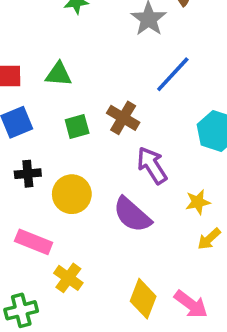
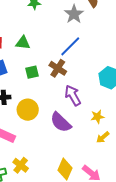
blue line: (173, 74) -> (70, 46), moved
yellow cross: (68, 278) -> (21, 165), moved

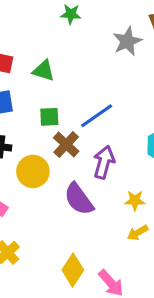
blue line: (70, 46) -> (97, 116), moved
brown cross: (58, 68) -> (66, 145), moved
purple arrow: (73, 95) -> (104, 162), turned 35

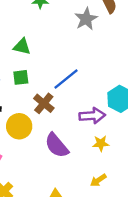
green square: (49, 117) -> (21, 77), moved
purple arrow: (104, 162) -> (92, 116), moved, turned 75
yellow arrow: (138, 233) -> (98, 180), moved

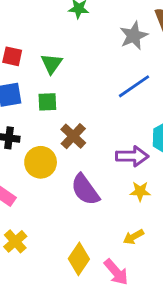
green triangle: (22, 46) -> (52, 64), turned 48
blue line: (66, 79) -> (134, 86), moved

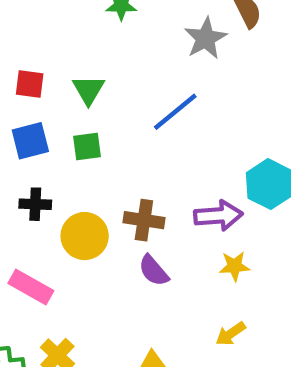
blue line: (134, 86) -> (175, 112), moved
brown cross: (73, 136) -> (144, 220), moved, turned -30
purple semicircle: (85, 190) -> (154, 271), size x0.7

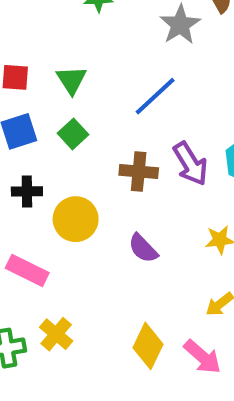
green square: (87, 147) -> (73, 134), turned -32
purple arrow: (218, 216) -> (190, 164), moved, turned 66
brown cross: (144, 220) -> (139, 171), moved

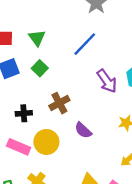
brown cross: (139, 171) -> (59, 103), moved, turned -30
black cross: (27, 191) -> (24, 113), moved
yellow circle: (76, 219) -> (46, 142), moved

